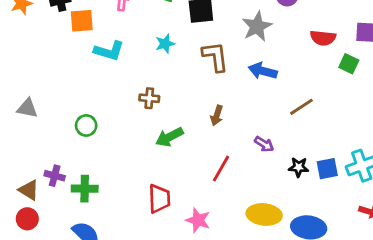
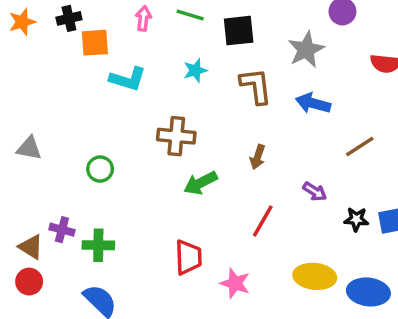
brown cross: (149, 98) -> (176, 136), size x1.5

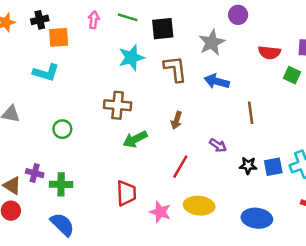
cyan star: (195, 70) -> (131, 58), size x1.5
cyan L-shape: (128, 79) -> (46, 73), moved
brown line: (360, 147) -> (251, 113), turned -65
yellow ellipse: (315, 276) -> (199, 206), moved

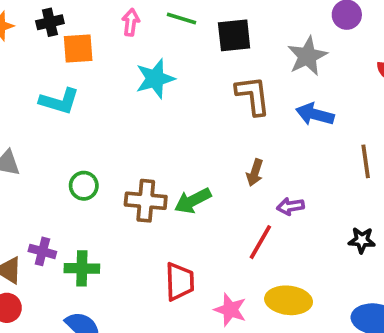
cyan star: (131, 58) -> (155, 79), moved
brown cross: (118, 105) -> (146, 201), moved
purple arrow: (218, 145) -> (290, 206), moved, turned 138

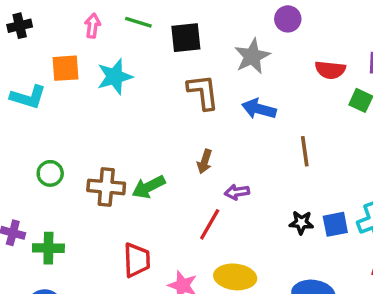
orange square: (78, 49) -> (65, 68), moved

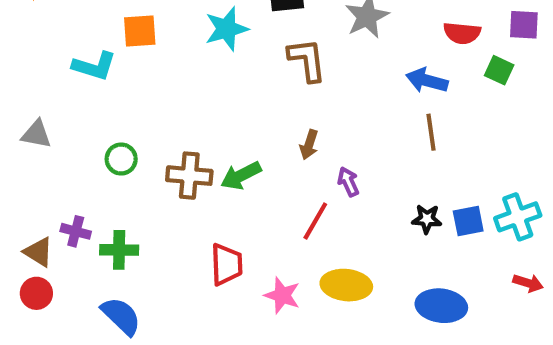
cyan star: (115, 77) -> (226, 29), moved
blue arrow: (259, 109) -> (427, 81), moved
purple arrow: (237, 192) -> (348, 182), turned 75

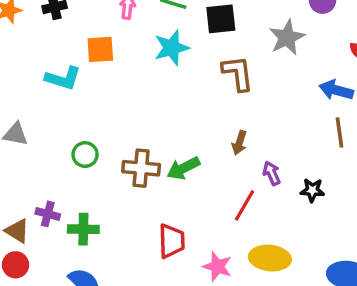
black star: (427, 219) -> (312, 190), moved

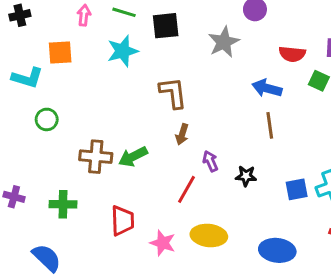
brown L-shape: (238, 73) -> (173, 93), moved
green circle: (85, 155) -> (47, 119), moved
green cross: (83, 229) -> (63, 204), moved

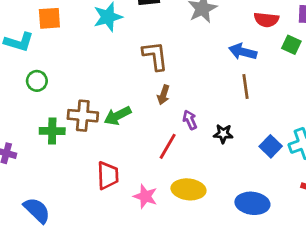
blue square: (297, 189) -> (271, 146), turned -35
green cross: (63, 204) -> (52, 131), moved

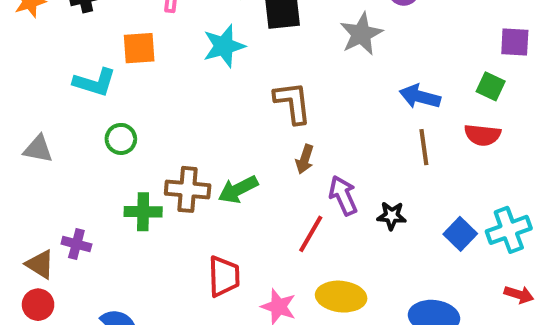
red semicircle: (266, 20) -> (483, 135), moved
purple arrow: (190, 120) -> (343, 196), size x1.4

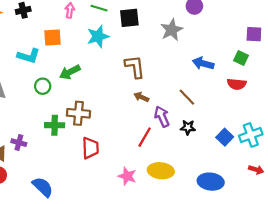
brown line: (424, 147) -> (187, 97), moved, turned -36
brown arrow: (305, 159) -> (141, 97), turned 96
green arrow: (238, 189) -> (70, 72), moved
red trapezoid: (224, 276) -> (90, 148), moved

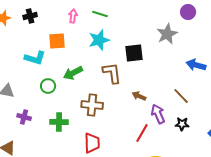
black square: (129, 18) -> (134, 53), moved
brown L-shape: (135, 67) -> (112, 73), moved
brown cross: (78, 113) -> (92, 105), moved
purple cross: (19, 143) -> (24, 117), moved

